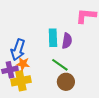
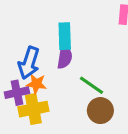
cyan rectangle: (53, 38) -> (65, 36), moved
purple semicircle: (67, 41) -> (65, 57), moved

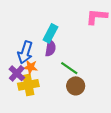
cyan rectangle: (65, 36) -> (50, 33), turned 30
purple cross: (17, 93) -> (17, 73), turned -35

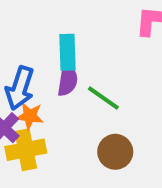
cyan rectangle: (50, 33) -> (68, 52), turned -30
green line: (69, 68) -> (103, 98), moved

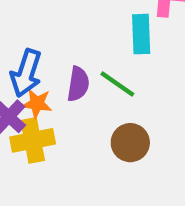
cyan rectangle: (68, 52) -> (141, 34), moved
purple semicircle: (68, 80) -> (78, 84), moved

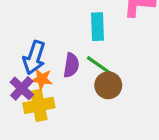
cyan rectangle: (141, 34) -> (97, 27), moved
brown circle: (130, 143) -> (108, 85), moved

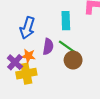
blue arrow: (34, 58) -> (27, 28), moved

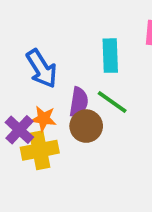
blue arrow: (27, 28) -> (42, 69), turned -50
brown circle: (73, 60) -> (86, 126), moved

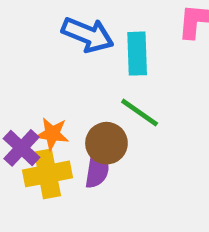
blue arrow: (42, 69) -> (88, 35), moved, turned -36
purple semicircle: (79, 102) -> (97, 169), moved

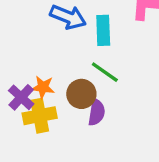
purple semicircle: (97, 169) -> (96, 112), moved

